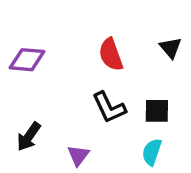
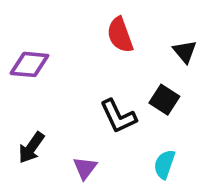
red semicircle: (111, 55) -> (120, 35), moved
black square: (157, 111) -> (164, 100), moved, turned 32

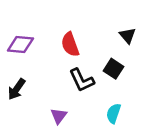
red semicircle: (120, 35) -> (70, 44), moved
black arrow: (31, 148) -> (17, 89), moved

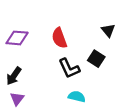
cyan semicircle: (114, 113) -> (77, 97), moved, turned 84
purple triangle: (59, 116) -> (17, 99), moved

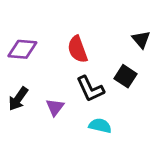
purple triangle: (17, 99) -> (55, 107), moved

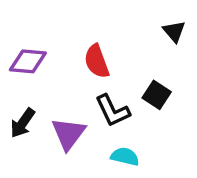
black triangle: (141, 39) -> (174, 31), moved
purple triangle: (55, 107) -> (68, 134), size x1.5

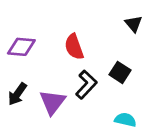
black L-shape: (112, 111) -> (86, 85), turned -112
cyan semicircle: (125, 156) -> (125, 120), moved

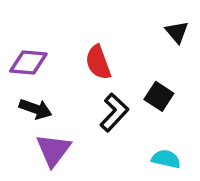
black arrow: (17, 94) -> (35, 109), moved, turned -105
purple triangle: (52, 102) -> (53, 150), moved

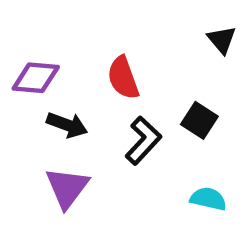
black arrow: (35, 109) -> (67, 125), moved

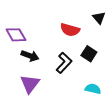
purple diamond: (36, 78) -> (16, 35), turned 55
red semicircle: (123, 78) -> (70, 30), moved, turned -54

